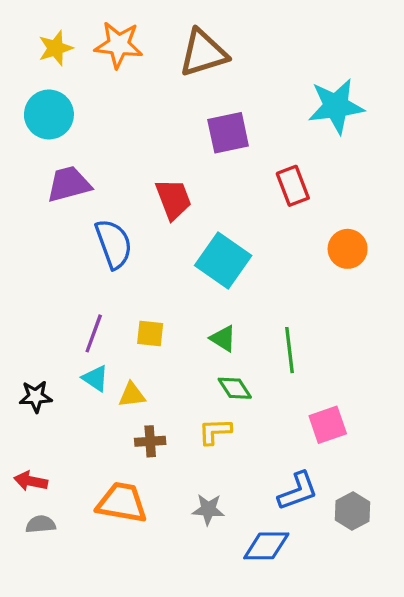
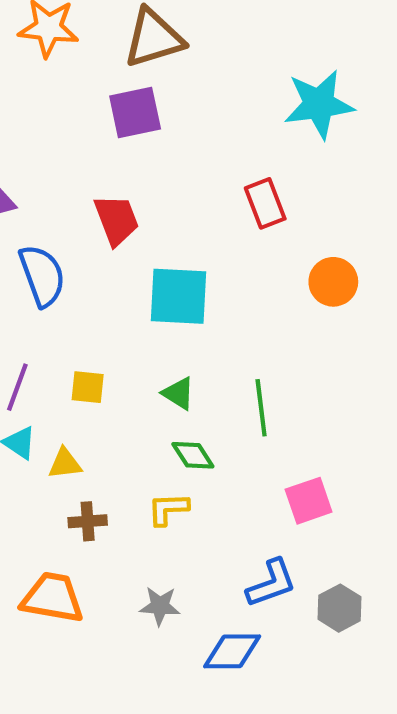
purple square: (228, 133) -> (135, 112), moved
cyan square: (223, 260) -> (178, 296), turned -32

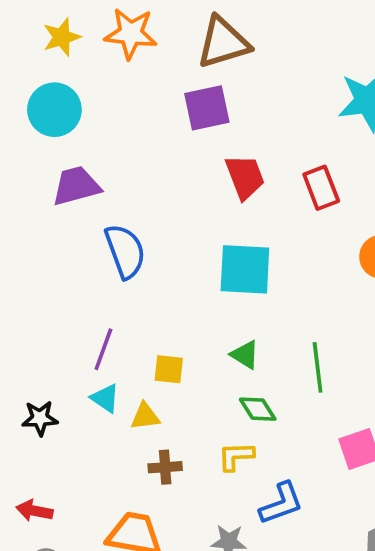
red trapezoid: (117, 220) -> (245, 177), moved
yellow square: (88, 387) -> (169, 369), moved
blue L-shape: (271, 583) -> (281, 503), moved

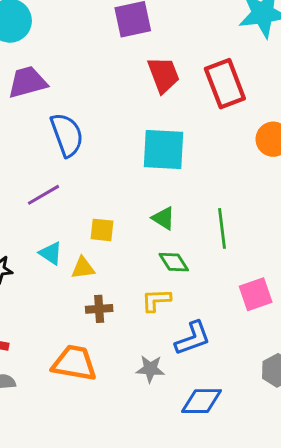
red rectangle: (321, 188) -> (225, 84), size x1.4
purple line: (103, 349) -> (43, 195), moved, turned 40

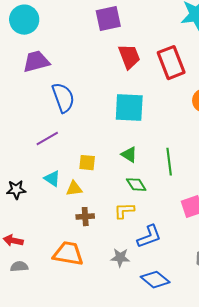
blue diamond: (202, 401) -> (155, 280), turned 40

